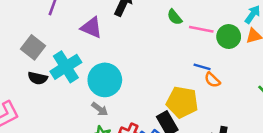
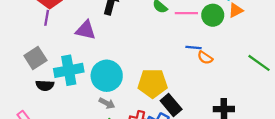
gray square: (33, 47) -> (35, 58), turned 30
cyan cross: (66, 67) -> (69, 70), turned 32
yellow pentagon: (182, 102) -> (153, 83), moved

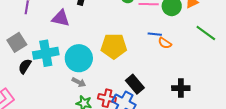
green line: (259, 63) -> (206, 33), moved
yellow pentagon: (153, 83) -> (114, 46), moved
black semicircle: (45, 85) -> (25, 66), turned 119

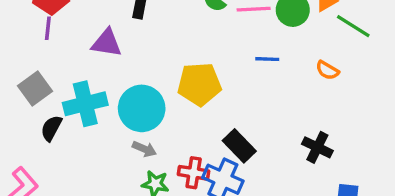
green line: (206, 33) -> (353, 26), moved
orange semicircle: (165, 43) -> (327, 70), moved
black cross: (181, 88) -> (317, 147), turned 30

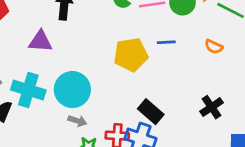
yellow pentagon: (199, 84) -> (131, 55), moved
cyan cross: (85, 104) -> (28, 90), turned 36
black cross: (317, 147) -> (211, 107), turned 35

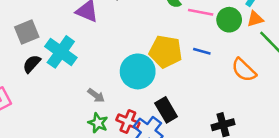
orange semicircle: (214, 47) -> (244, 70), size x1.5
cyan circle: (72, 90) -> (138, 71), moved

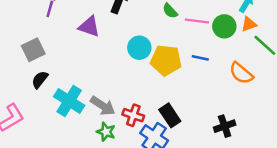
cyan cross: (61, 52) -> (69, 101), moved
cyan circle: (138, 71) -> (139, 48), moved, size x0.7
gray arrow: (96, 95) -> (103, 106), size x1.5
red cross: (128, 121) -> (133, 115), moved

